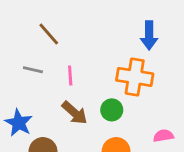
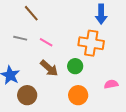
pink line: (70, 76) -> (46, 42), turned -56

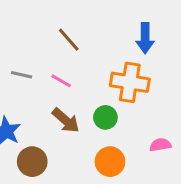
brown line: (31, 13) -> (69, 40), moved

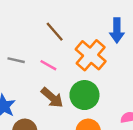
orange cross: (130, 82) -> (91, 55), moved, turned 32
green circle: (105, 117) -> (84, 95), size x1.5

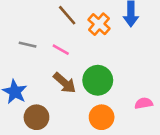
orange cross: (91, 55) -> (99, 24), moved, size x0.7

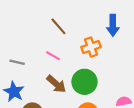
orange cross: (99, 24) -> (91, 47), moved, turned 30
gray line: (28, 45) -> (17, 62), moved

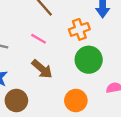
green circle: (85, 82) -> (89, 60), moved

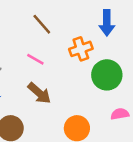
green circle: (89, 60) -> (107, 75), moved

